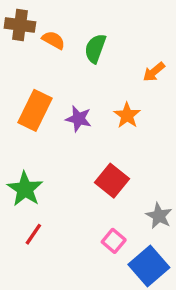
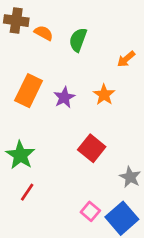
purple star: (79, 119) -> (64, 97), turned 30
pink square: (114, 241) -> (90, 211), moved

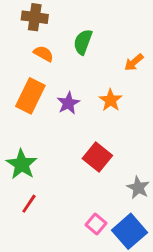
brown cross: (16, 21) -> (35, 17), moved
orange semicircle: (44, 33) -> (44, 54), moved

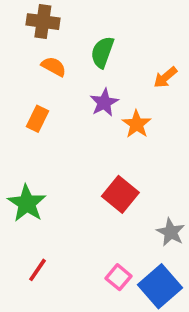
orange rectangle: (30, 96) -> (38, 119), size x0.6
purple star: (68, 103) -> (104, 103), moved
red line: (29, 204) -> (38, 270), moved

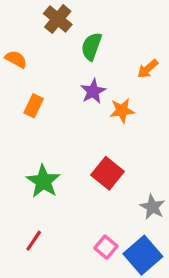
brown cross: (43, 22) -> (58, 19), moved, turned 32
orange semicircle: (54, 67) -> (16, 59), moved
orange star: (137, 124) -> (122, 111), turned 30
green star: (27, 203) -> (43, 181), moved

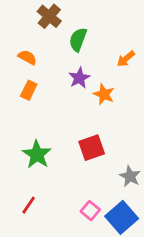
orange semicircle: (16, 59) -> (27, 57), moved
orange star: (122, 111) -> (104, 94), turned 30
red square: (108, 173) -> (92, 148), turned 32

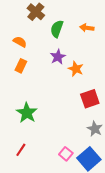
orange arrow: (126, 59) -> (87, 28), moved, turned 48
red square: (92, 148) -> (90, 99), moved

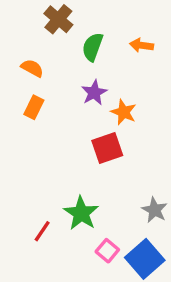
red square: (90, 99) -> (107, 148), moved
green star: (27, 113) -> (81, 213), moved
red line: (21, 150) -> (42, 231), moved

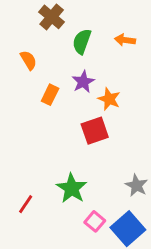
orange semicircle: (32, 68) -> (28, 60), turned 30
orange rectangle: (34, 107) -> (50, 95), moved
red line: (42, 231) -> (26, 204), moved

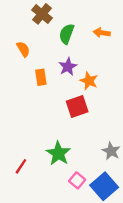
orange rectangle: (50, 95) -> (41, 77), turned -35

